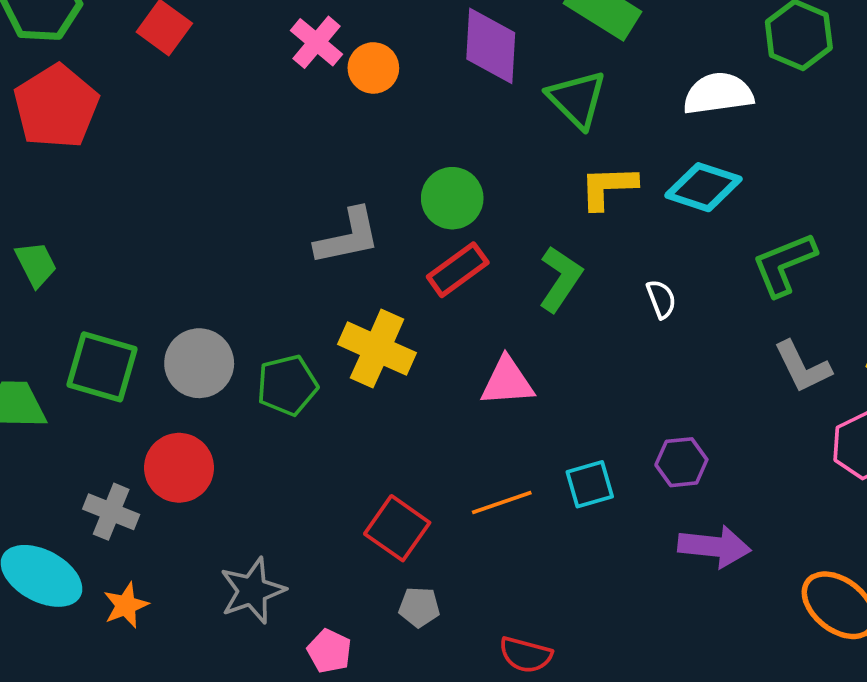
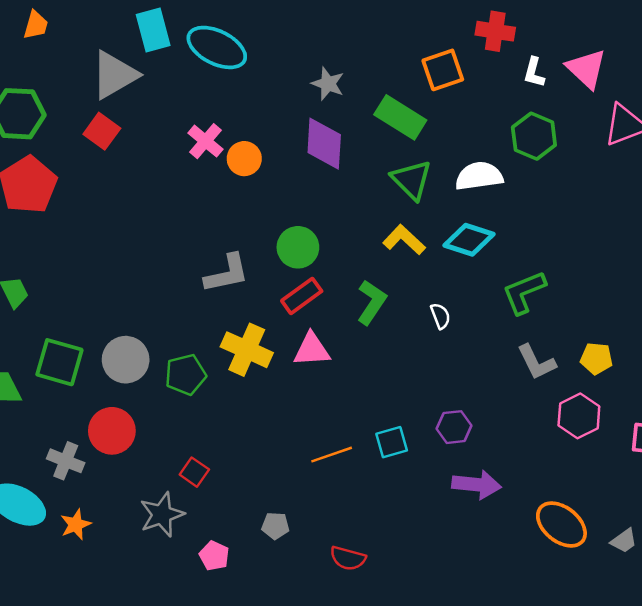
green triangle: (577, 99) -> (412, 180), moved
yellow L-shape: (608, 187) -> (404, 240), turned 45
pink triangle: (507, 382) -> (312, 350), moved
red square: (397, 528) -> (194, 472), moved, size x0.7

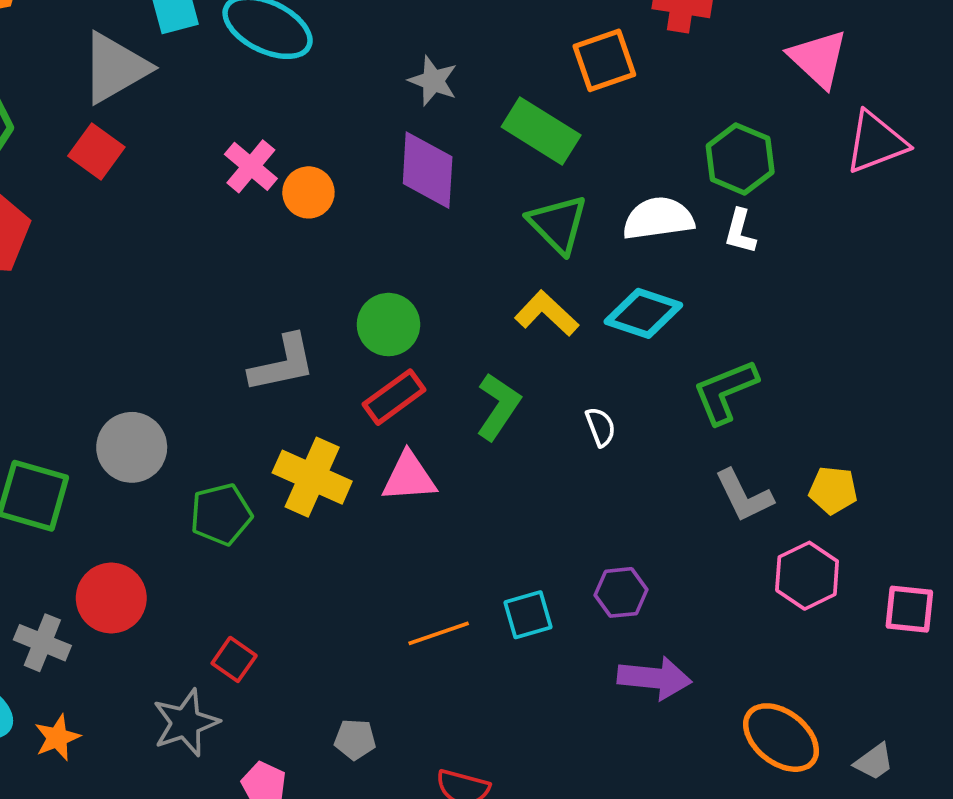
white L-shape: (534, 72) -> (740, 232), moved
gray circle: (126, 360) -> (132, 447), moved

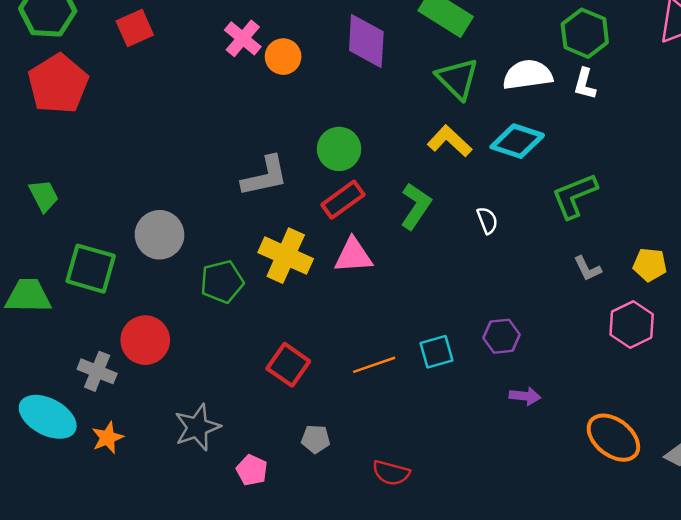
red square: (96, 152) -> (135, 28), turned 30
gray L-shape: (744, 496) -> (587, 269), size x0.7
red square: (234, 659) -> (288, 365), moved, size x1.4
purple arrow: (655, 678) -> (525, 396), size x0.6

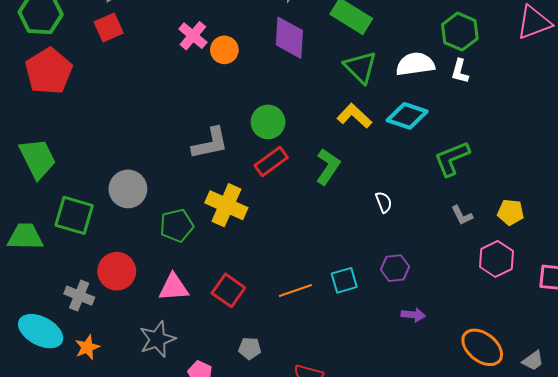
green trapezoid: (44, 196) -> (38, 159), size x1.6
white semicircle: (487, 220) -> (384, 202), moved
pink triangle: (353, 256) -> (174, 287), moved

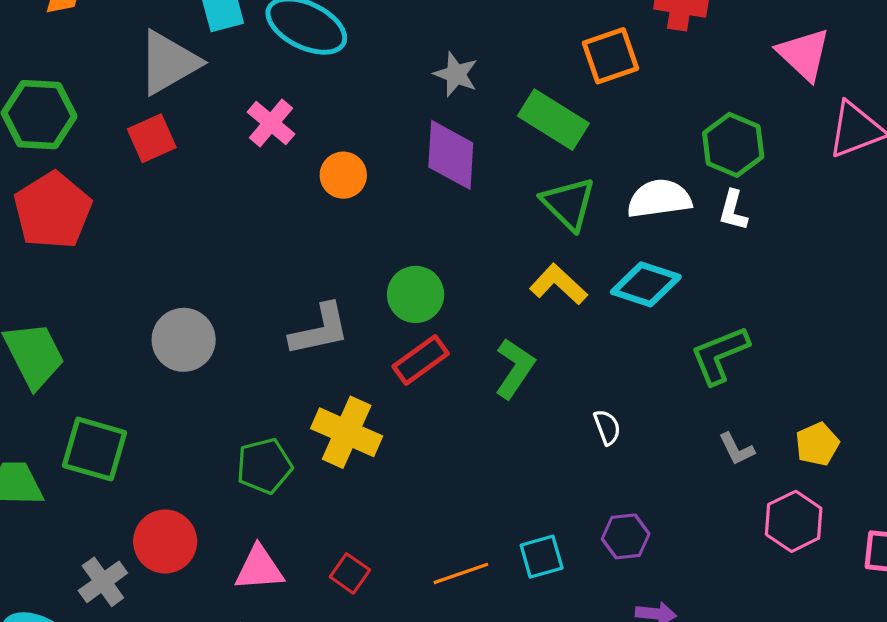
pink cross: (193, 36) -> (271, 123), moved
gray circle: (128, 189) -> (184, 340), moved
yellow pentagon: (511, 212) -> (817, 444), turned -30
red square: (228, 290) -> (350, 573), size x0.7
gray cross: (79, 296) -> (103, 582), turned 32

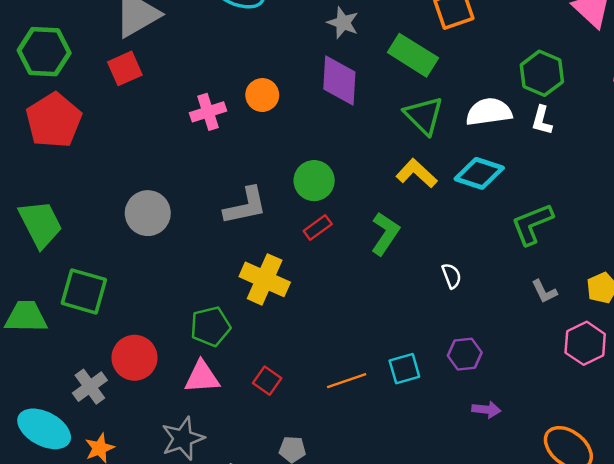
pink cross: (271, 123) -> (208, 112), moved, turned 32
red rectangle: (421, 360) -> (318, 228), size x0.7
green pentagon: (264, 466) -> (210, 326), moved

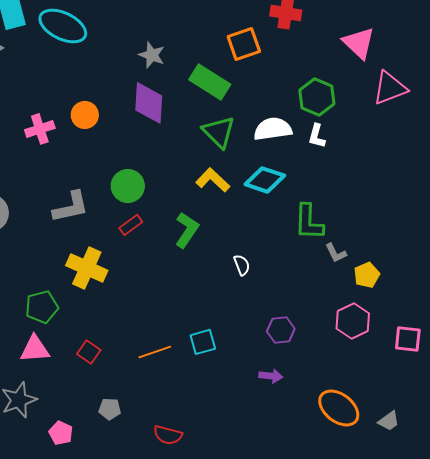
green L-shape: (532, 224) -> (309, 222), turned -66
gray L-shape: (544, 291) -> (336, 253), moved
purple hexagon: (465, 354) -> (281, 330), moved

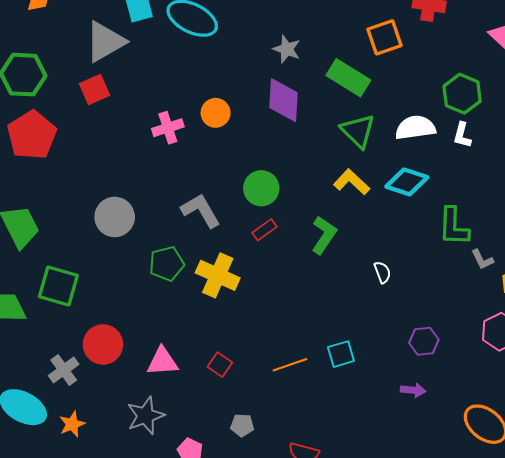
gray L-shape: (71, 207) -> (201, 211), turned -108
green pentagon: (42, 307) -> (167, 264), moved

